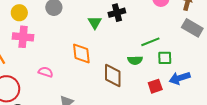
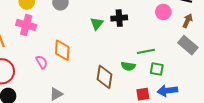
orange diamond: (81, 54) -> (62, 50), moved
pink semicircle: (46, 72) -> (42, 62), turned 32

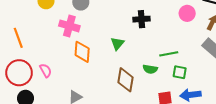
green triangle: (97, 24) -> (117, 44), moved
pink cross: (26, 25) -> (69, 26), moved
pink semicircle: (42, 62) -> (46, 71), moved

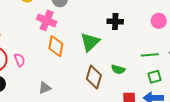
green triangle: (117, 44) -> (90, 42), size x1.5
green line: (169, 54) -> (150, 55), moved
green square: (180, 72) -> (155, 77), moved, turned -32

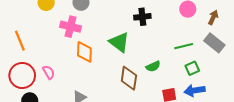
green triangle: (90, 42) -> (119, 42), turned -30
green semicircle: (118, 69) -> (153, 66), turned -32

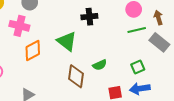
brown arrow: (213, 17) -> (158, 18), turned -40
green line: (184, 46) -> (137, 30), moved
orange diamond: (84, 52) -> (33, 51), turned 60

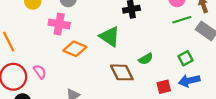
orange diamond: (33, 51) -> (75, 49), turned 55
brown diamond: (76, 76) -> (122, 72), turned -30

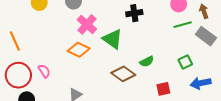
pink cross: (59, 24) -> (87, 24), moved, turned 30
brown diamond: (122, 72) -> (123, 74), turned -30
blue arrow: (189, 81) -> (201, 83), moved

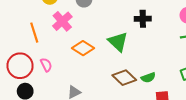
pink cross: (87, 24) -> (62, 21), moved
orange line: (15, 41) -> (34, 33), moved
green semicircle: (147, 61) -> (148, 78), moved

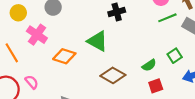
green semicircle: (148, 78) -> (149, 65), moved

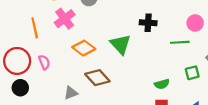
green line: (167, 18) -> (180, 42), moved
green square: (175, 56) -> (192, 73), moved
brown diamond: (113, 75) -> (97, 78), moved

